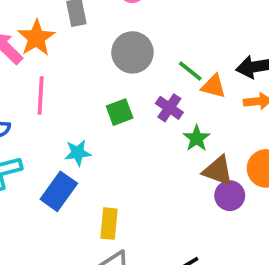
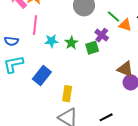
green square: (120, 112) -> (92, 48), moved
green star: (197, 138) -> (71, 43), moved
cyan star: (78, 153) -> (51, 41), moved

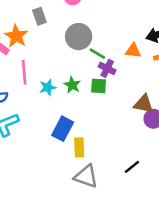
green line: (114, 17) -> (97, 54), moved
green square: (92, 48) -> (99, 86), turned 32
blue rectangle: (42, 76) -> (63, 129), moved

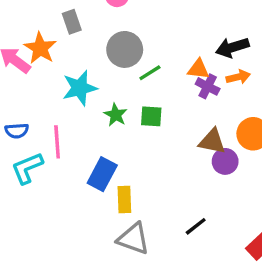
green line: (97, 54) -> (150, 73), turned -63
purple cross: (107, 68) -> (208, 86), moved
pink line: (24, 72) -> (57, 142), moved
cyan star: (48, 87) -> (80, 88), moved, size x1.5

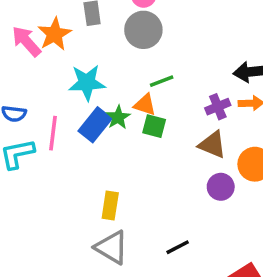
gray circle: (125, 49) -> (143, 30), moved
orange triangle: (198, 69) -> (145, 105), moved
purple cross: (208, 86) -> (218, 107), turned 30
brown triangle: (212, 141) -> (212, 145), moved
blue rectangle: (102, 174) -> (95, 125), moved

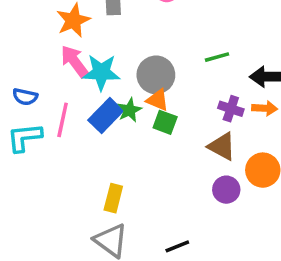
gray circle: (143, 30) -> (156, 75), moved
pink arrow: (26, 41) -> (75, 61), moved
green line: (162, 81) -> (217, 57), moved
purple cross: (218, 107) -> (231, 109), turned 35

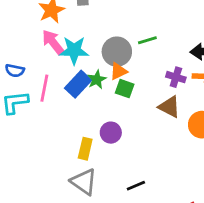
green line: (217, 57) -> (147, 40), moved
orange triangle: (158, 100) -> (119, 71), turned -48
purple circle: (226, 190) -> (111, 133), moved

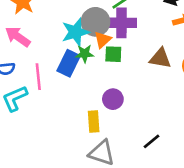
pink arrow: (53, 42) -> (18, 37), moved
cyan star: (74, 50) -> (75, 32), moved
purple cross: (176, 77) -> (121, 23), moved, size x1.5
green star: (97, 80) -> (85, 54), turned -30

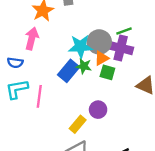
pink arrow: (18, 37) -> (32, 39), turned 55
pink line: (38, 77) -> (39, 96), moved
yellow rectangle: (94, 122) -> (78, 124), turned 30

